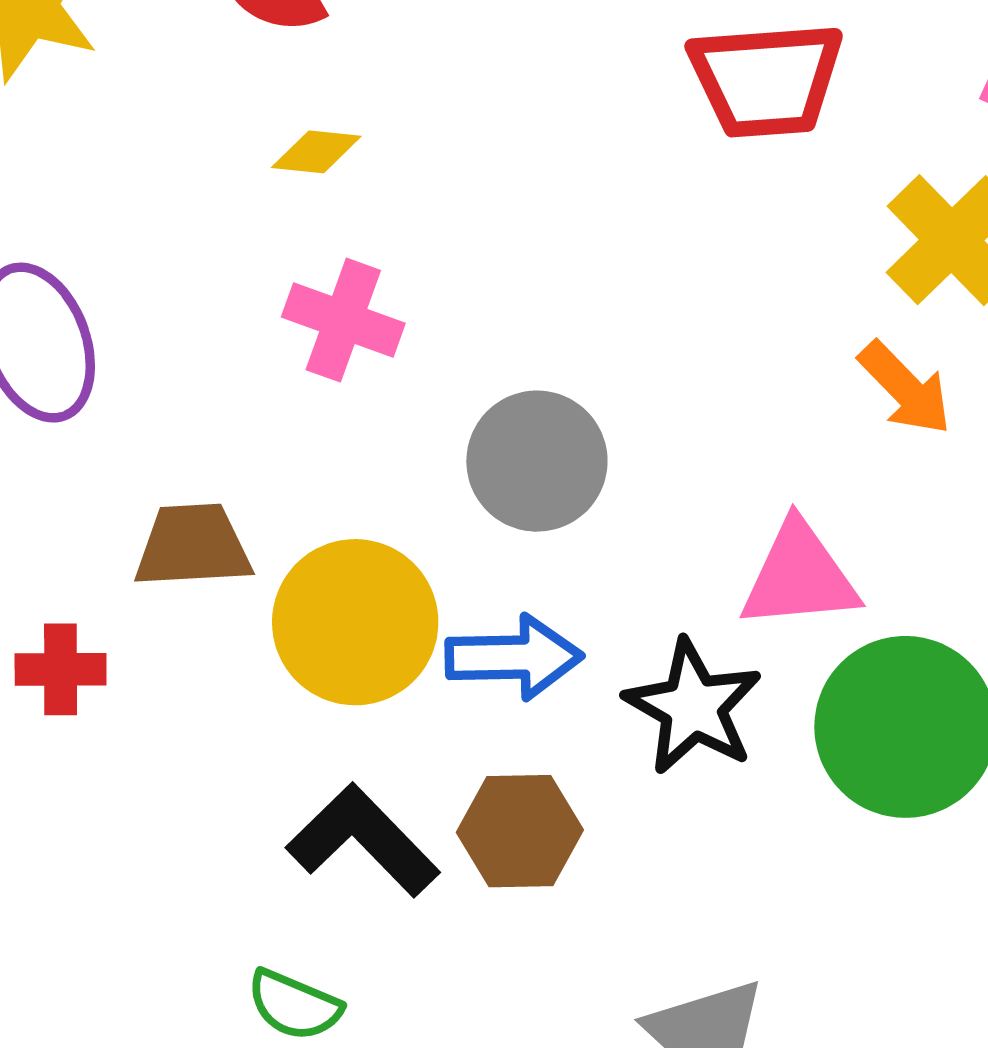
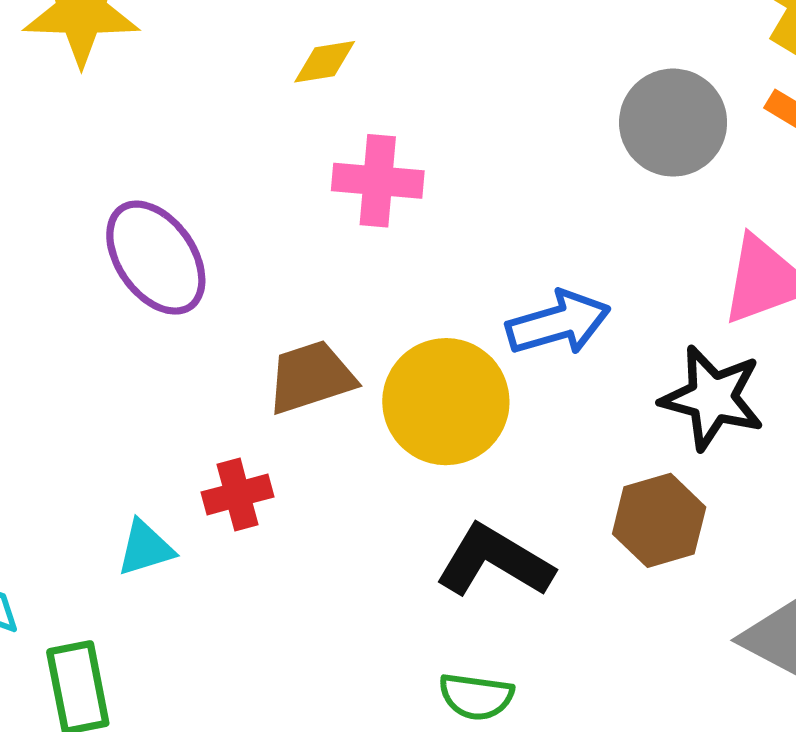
gray circle: (537, 461) -> (673, 123), moved
blue arrow: (514, 657) -> (558, 323), moved
brown hexagon: (520, 831) -> (659, 520), moved

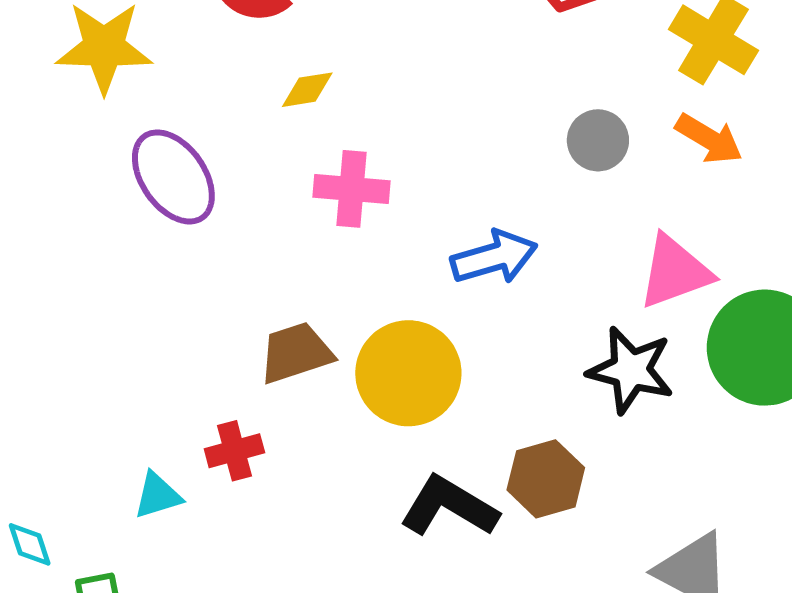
gray circle: (673, 123) -> (598, 140), size x0.7
purple ellipse: (156, 258) -> (173, 177), moved
blue arrow: (558, 323) -> (494, 257), moved
brown hexagon: (659, 520) -> (546, 479), moved

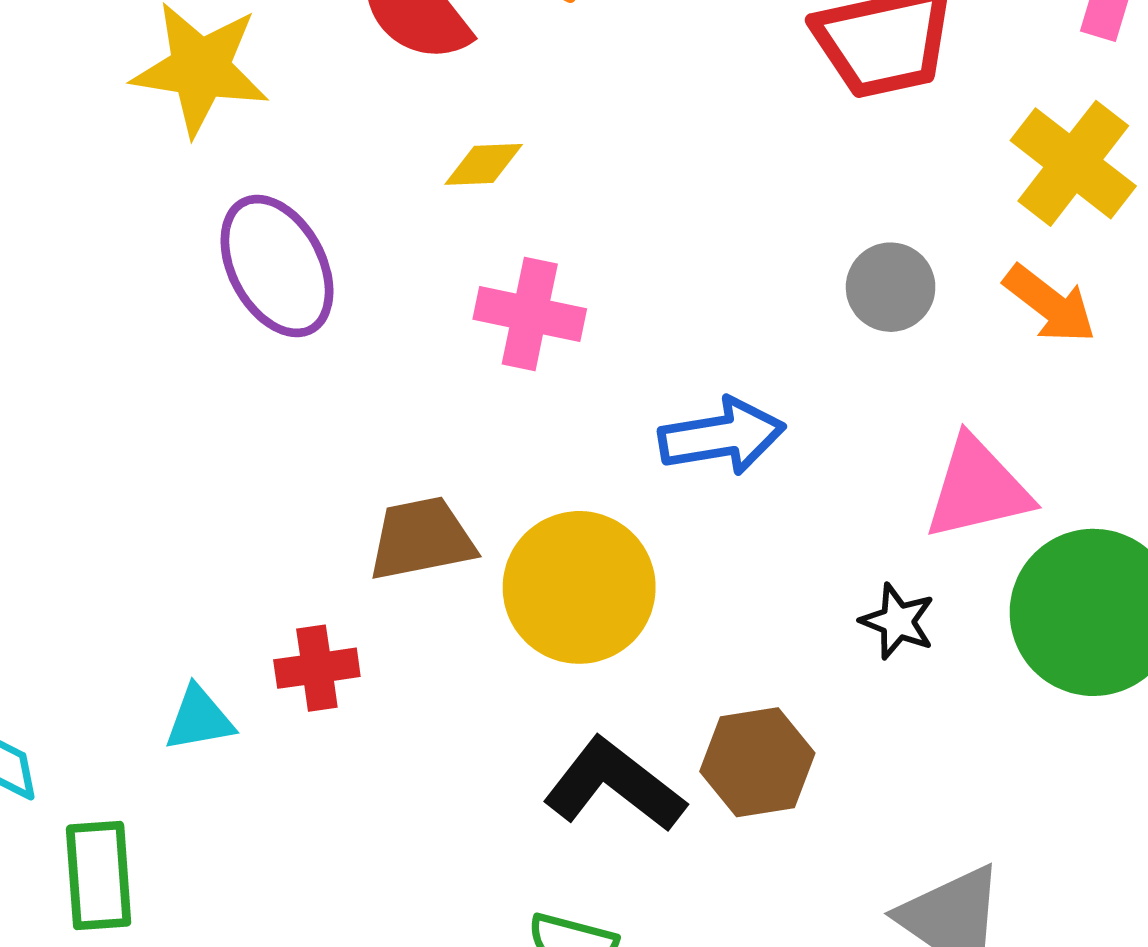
black star: (631, 370) -> (898, 621), size x0.6

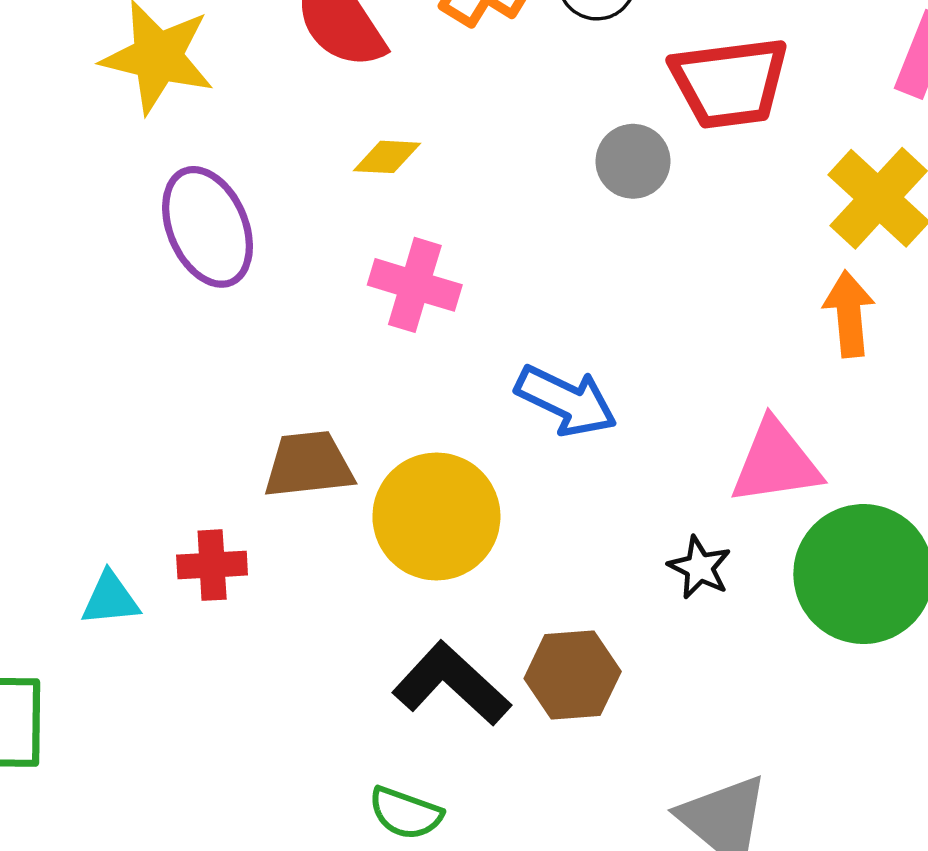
gray circle: (891, 287) -> (633, 161), moved
orange arrow: (1050, 304) -> (849, 314), turned -138
blue arrow: (722, 436) -> (566, 401), turned 30

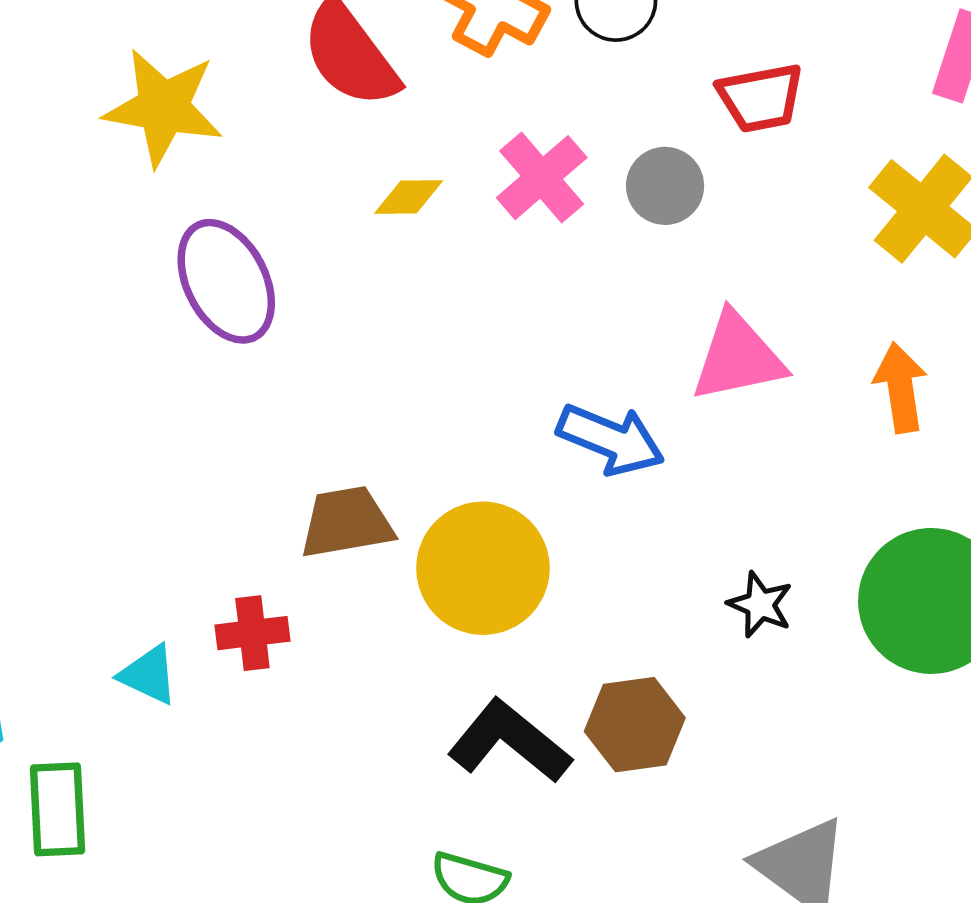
red trapezoid: (730, 83) -> (761, 98), size x0.7
pink cross: (415, 285) -> (542, 178), moved, turned 36
orange arrow: (849, 314) -> (901, 388), moved
pink triangle: (776, 462) -> (738, 357), moved
cyan triangle: (110, 599) -> (149, 675), turned 34

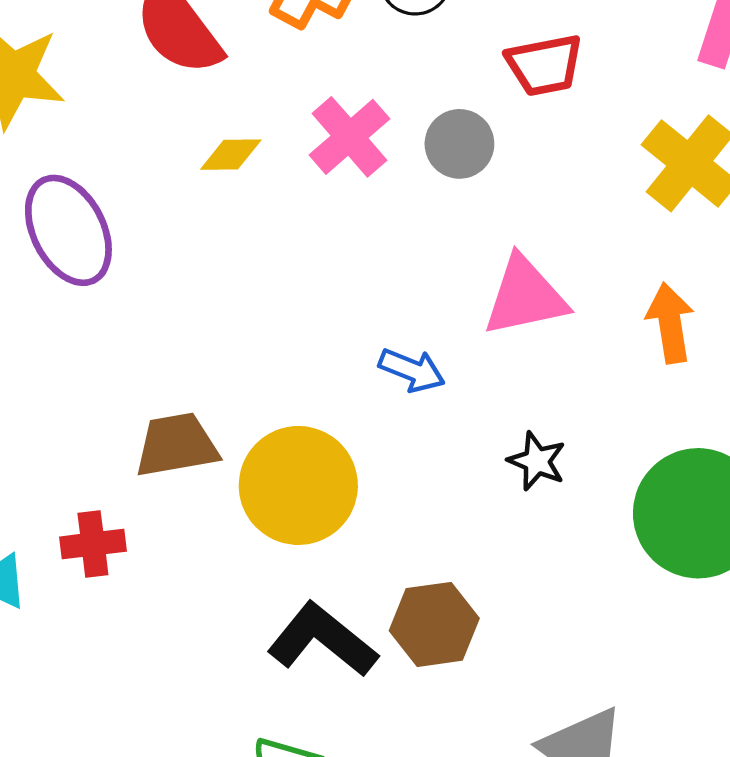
blue arrow: (611, 439) -> (412, 370), size x0.7
black star: (760, 605) -> (537, 461), moved

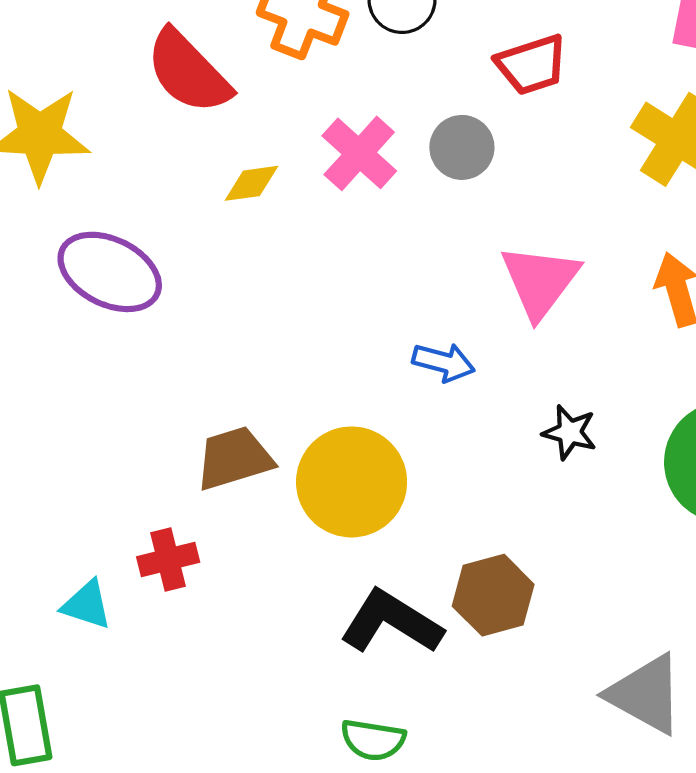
purple ellipse: (68, 230) -> (110, 272), turned -30
pink triangle: (525, 296) -> (540, 281), turned -34

